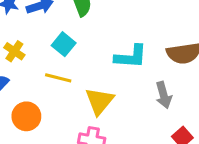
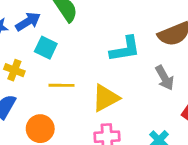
cyan square: (64, 44) -> (46, 48), moved
yellow triangle: (100, 101) -> (106, 98), turned 36

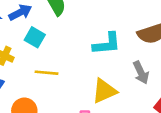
yellow triangle: (106, 98) -> (104, 91), moved

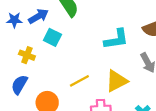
yellow line: (47, 73) -> (79, 81), moved, turned -30

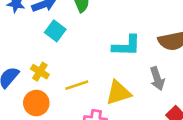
yellow cross: (27, 55) -> (40, 72), moved

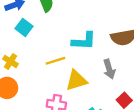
yellow line: (77, 85) -> (55, 61), moved

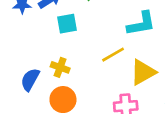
cyan square: (24, 27) -> (67, 24), turned -35

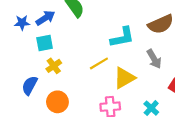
cyan square: (67, 24) -> (45, 43), moved
yellow cross: (60, 67) -> (54, 66), moved, turned 35

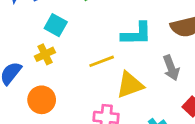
cyan square: (45, 43) -> (56, 25), moved, turned 30

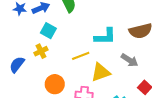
gray arrow: (171, 68) -> (130, 60), turned -36
orange circle: (42, 100) -> (55, 84), moved

